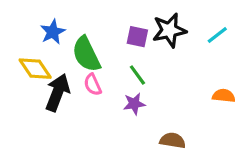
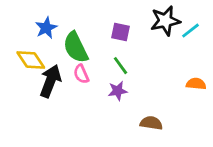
black star: (169, 30) -> (165, 21), moved

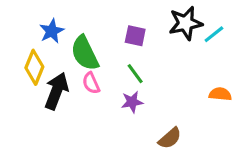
yellow diamond: (31, 60) -> (34, 67), turned 56
brown semicircle: (151, 123) -> (170, 138), turned 130

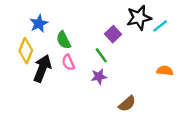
purple square: (135, 36) -> (113, 34), moved, turned 35
green semicircle: (85, 53) -> (64, 40), size x0.7

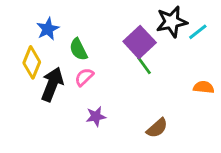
purple square: (113, 34) -> (140, 42), size x1.5
green line: (101, 55) -> (144, 65), moved
pink semicircle: (68, 62) -> (84, 77), turned 70
purple star: (99, 77) -> (96, 116), moved

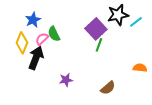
green line: (144, 65) -> (99, 45), turned 56
pink semicircle: (84, 77) -> (42, 39), moved
orange semicircle: (204, 87) -> (140, 68), moved

